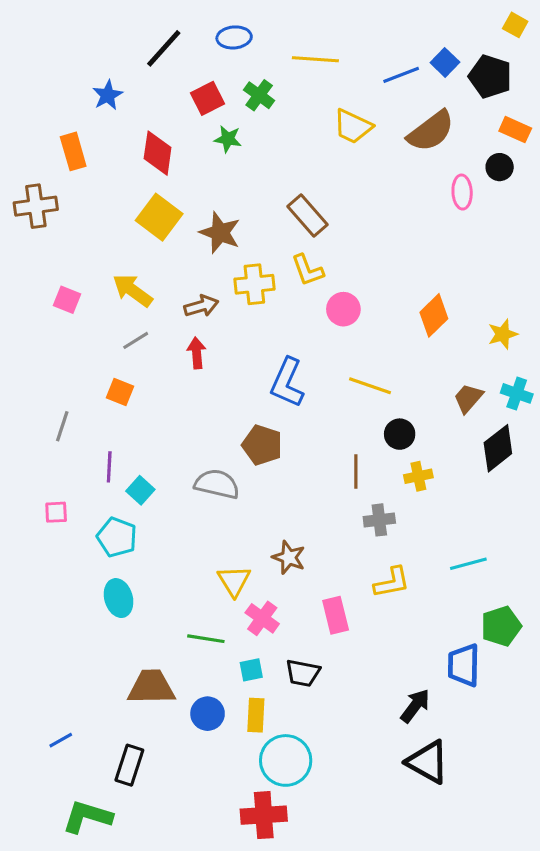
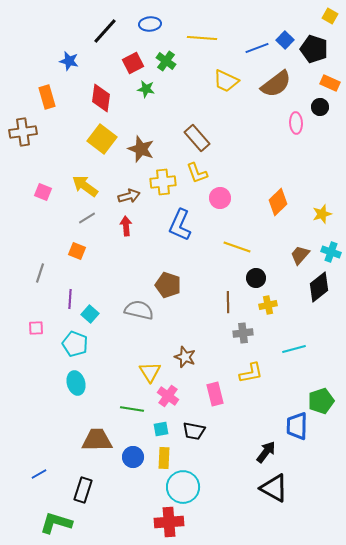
blue star: (108, 95) -> (69, 61), turned -30
blue L-shape: (287, 383) -> (180, 225), moved
cyan line: (468, 564) -> (294, 349), moved

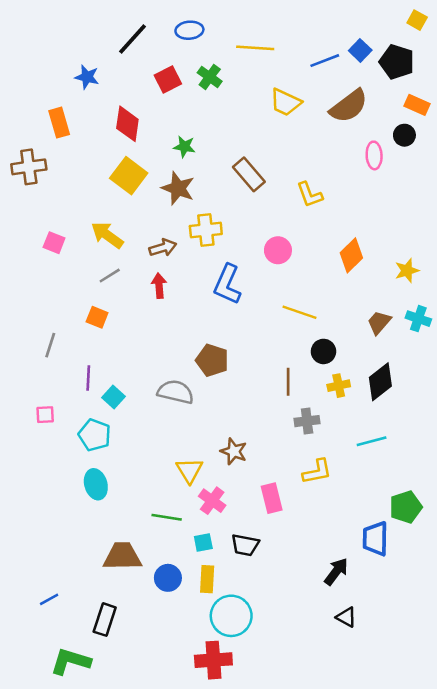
green star: (146, 89) -> (184, 147), moved
yellow L-shape: (197, 173) -> (310, 195), moved
black diamond: (319, 287) -> (380, 382), moved
black triangle: (274, 488) -> (346, 617), size x0.6

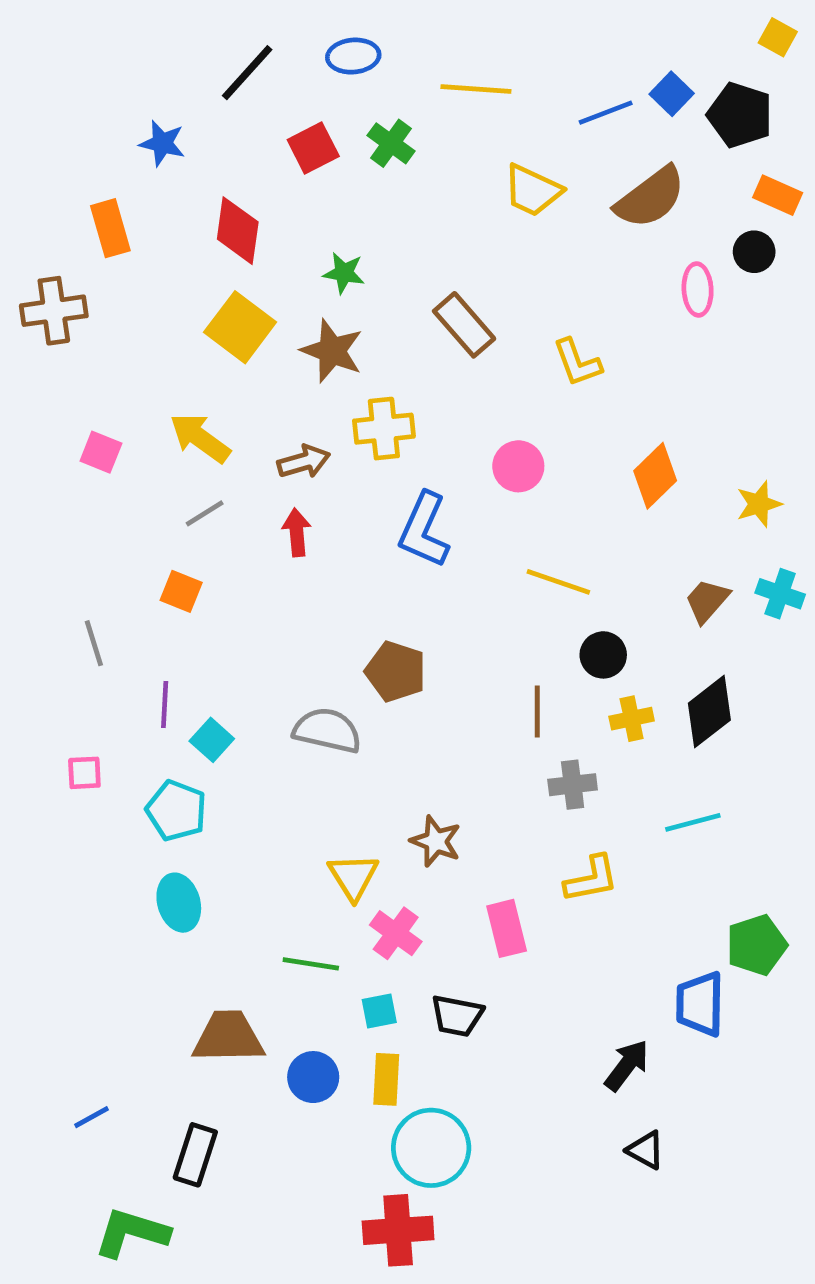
gray line: (50, 345) -> (94, 643), turned -35

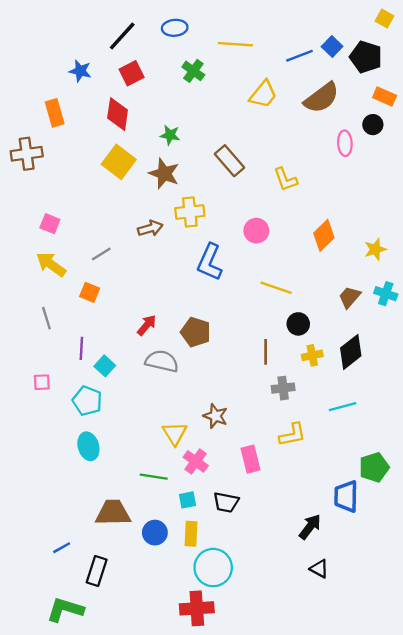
red square: (313, 148) -> (132, 73), moved
yellow trapezoid: (532, 190) -> (263, 94), turned -76
yellow arrow: (200, 438) -> (51, 264), moved
red arrow: (297, 532) -> (147, 325), moved, turned 45
blue line: (92, 1117) -> (62, 548), moved

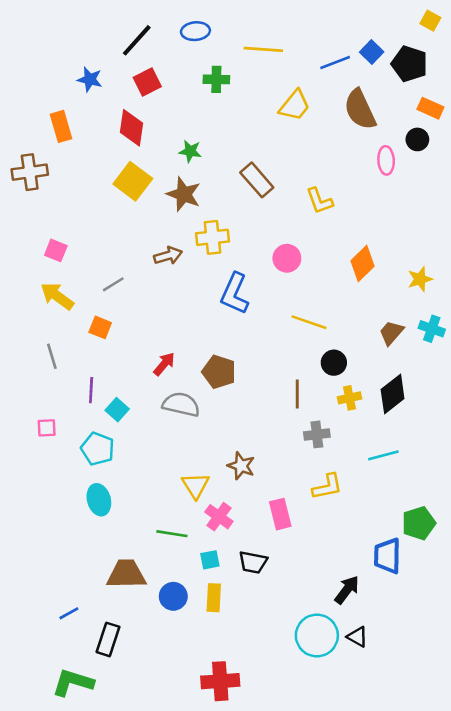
green cross: (193, 71) -> (216, 79), turned -35
brown semicircle: (322, 98) -> (360, 109), turned 102
cyan circle: (213, 568) -> (317, 635), moved

